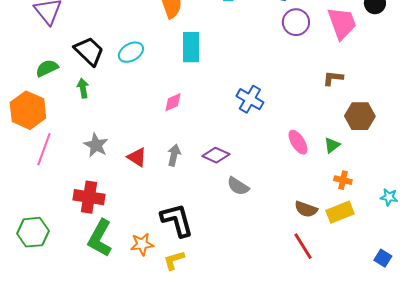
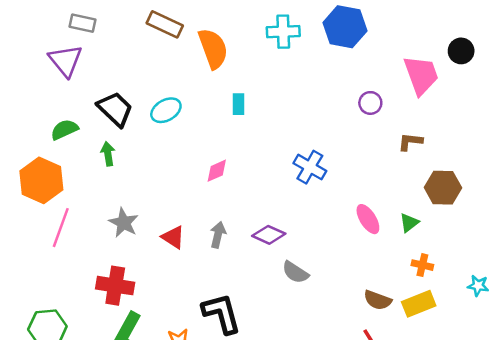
purple circle: (296, 22) -> (370, 103), moved, size x0.7
cyan rectangle: (191, 47) -> (239, 104), size x0.6

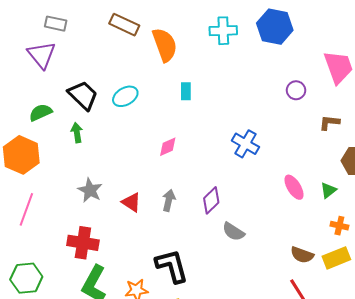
pink line: (61, 228) -> (26, 209), moved
purple diamond: (269, 235) -> (211, 200), turned -68

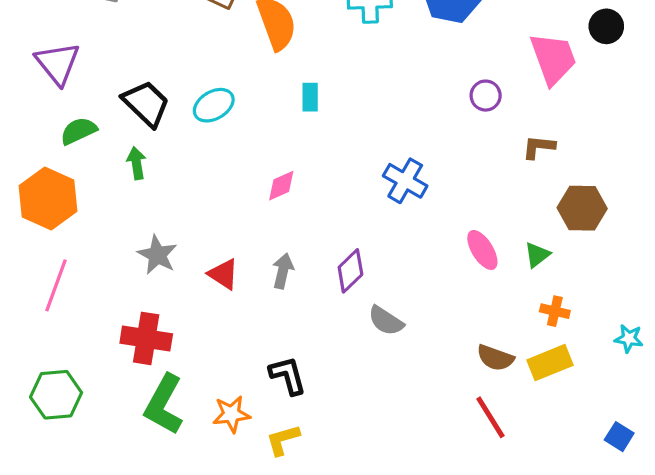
purple triangle: (41, 55) -> (58, 63), moved
black L-shape: (172, 266) -> (288, 375), size x0.7

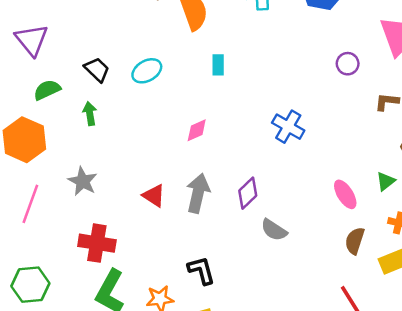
black trapezoid: (146, 104) -> (97, 70), size x0.7
pink ellipse: (482, 250) -> (345, 194), moved
gray star: (157, 255) -> (83, 181), moved
gray arrow: (283, 271) -> (198, 193), size x1.5
brown semicircle: (495, 358) -> (355, 241), moved, turned 88

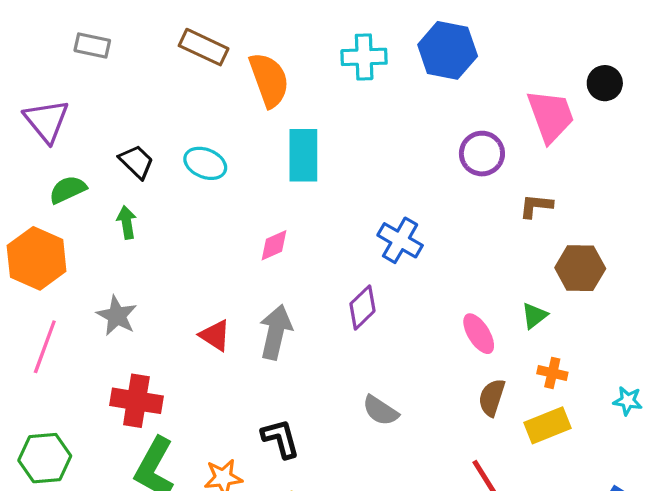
purple circle: (348, 64) -> (482, 154), size x1.4
cyan rectangle: (218, 65) -> (303, 155), size x1.8
cyan ellipse: (147, 71) -> (205, 163), turned 52
purple diamond: (248, 193) -> (362, 307), moved
gray semicircle: (274, 230) -> (380, 411), moved

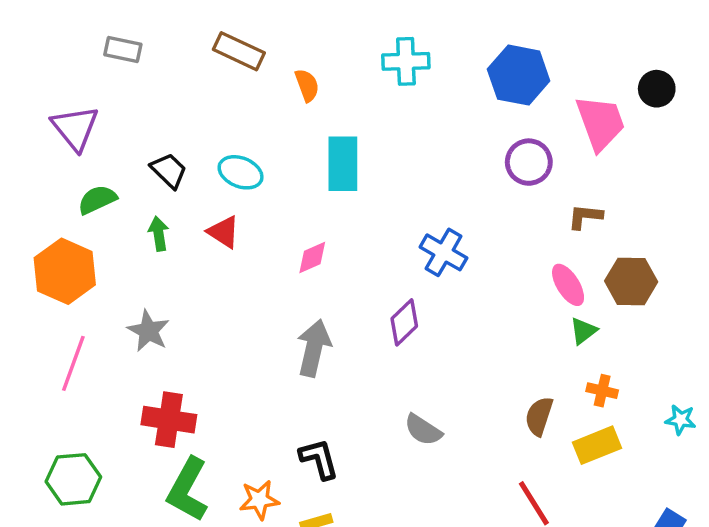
blue hexagon: (448, 50) -> (519, 75), moved
orange semicircle: (269, 80) -> (307, 85), size x0.6
pink ellipse: (479, 334) -> (568, 285), moved
red triangle: (215, 335) -> (223, 232), moved

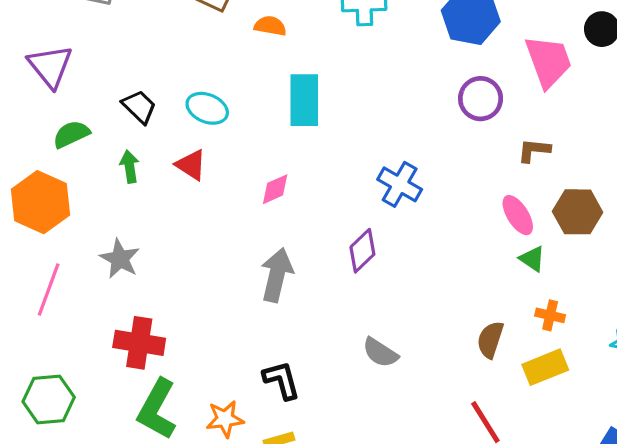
orange semicircle: (307, 85) -> (270, 26), turned -60
green triangle: (583, 331) -> (532, 259), turned -48

